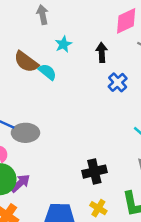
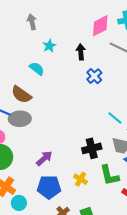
brown semicircle: (26, 62) -> (21, 95), moved
black cross: (94, 172) -> (92, 148), moved
purple arrow: (20, 183) -> (44, 158), moved

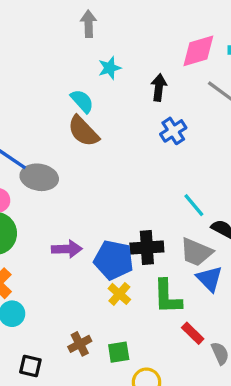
brown semicircle: (21, 95) -> (83, 131), moved
purple arrow: (44, 158) -> (67, 249), turned 30
blue pentagon: (49, 187) -> (114, 260), moved

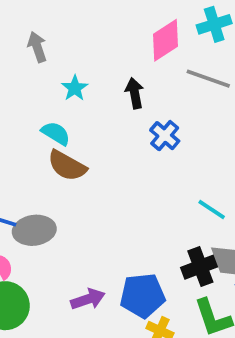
black cross: (147, 247) -> (200, 267), moved

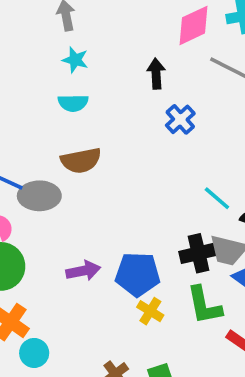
cyan star: (75, 88) -> (75, 60), moved, turned -30
cyan semicircle: (56, 133) -> (73, 103), turned 140
brown semicircle: (67, 166) -> (81, 161), moved, turned -48

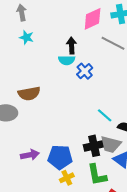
cyan semicircle: (73, 103) -> (67, 60), moved
yellow cross: (150, 311) -> (67, 178), turned 32

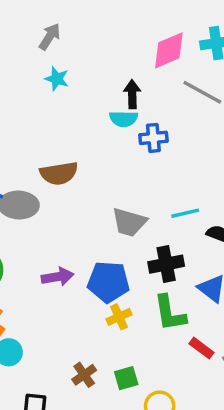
gray arrow: (22, 13) -> (50, 37), turned 42
blue cross: (85, 71) -> (153, 138), turned 35
cyan line: (105, 115) -> (185, 213), turned -56
gray trapezoid: (111, 144) -> (129, 222), moved

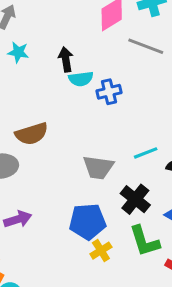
black arrow: (132, 94) -> (66, 59), moved
black cross: (166, 264) -> (135, 199), turned -32
purple arrow: (58, 277) -> (18, 219), moved

